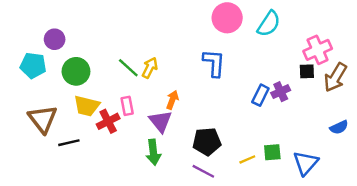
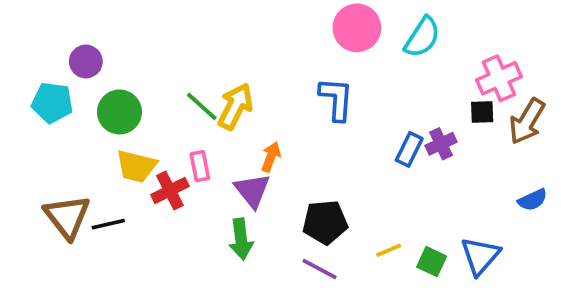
yellow arrow: (150, 68) -> (235, 106), size x1.4
brown triangle: (43, 119) -> (67, 217), moved
green square: (272, 152) -> (432, 262), moved, turned 30

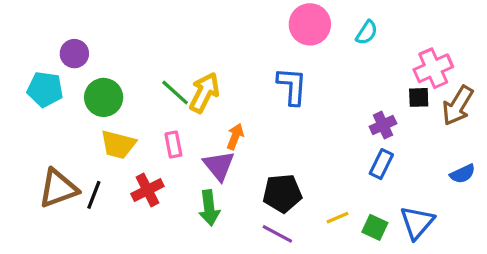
cyan semicircle: (422, 37) -> (367, 32), size x0.7
blue rectangle: (409, 149) -> (381, 164), moved
red cross: (170, 190) -> (147, 190), moved
brown triangle: (67, 217) -> (58, 188), turned 48
black line: (108, 224) -> (94, 195), turned -56

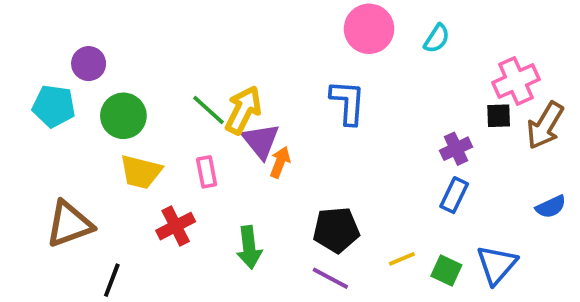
purple triangle: (219, 166) -> (261, 141), moved
black line: (94, 195) -> (112, 280), moved

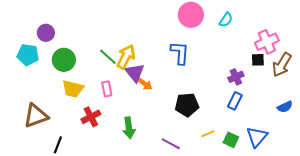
orange arrow: (280, 162) -> (145, 84), turned 105
black pentagon: (336, 230) -> (187, 105), moved

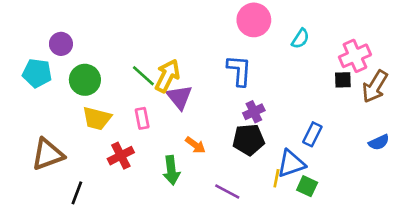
cyan semicircle: (226, 20) -> (300, 39), moved
purple cross: (236, 77) -> (254, 112), moved
orange arrow: (145, 84) -> (195, 145), moved
yellow line: (208, 134) -> (276, 178), turned -56
blue triangle: (257, 137) -> (291, 164), moved, turned 30

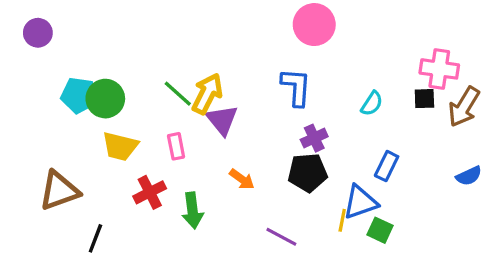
cyan semicircle: (300, 39) -> (372, 103), moved
purple circle: (61, 44) -> (38, 33), moved
pink cross: (355, 56) -> (439, 69), turned 32
cyan pentagon: (37, 73) -> (79, 95), moved
green arrow: (171, 170) -> (192, 210), moved

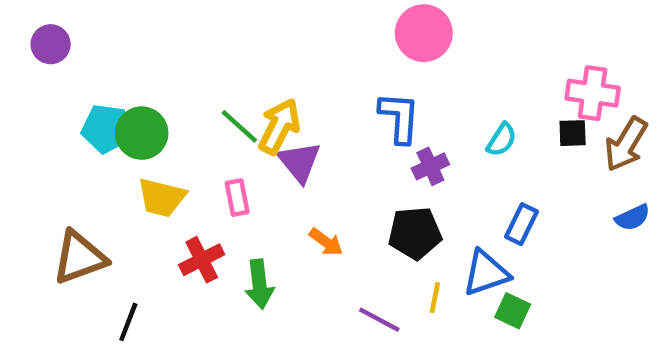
purple cross: (314, 138) -> (430, 166), moved
blue semicircle: (469, 176) -> (633, 217), moved
yellow line: (342, 220) -> (435, 297), moved

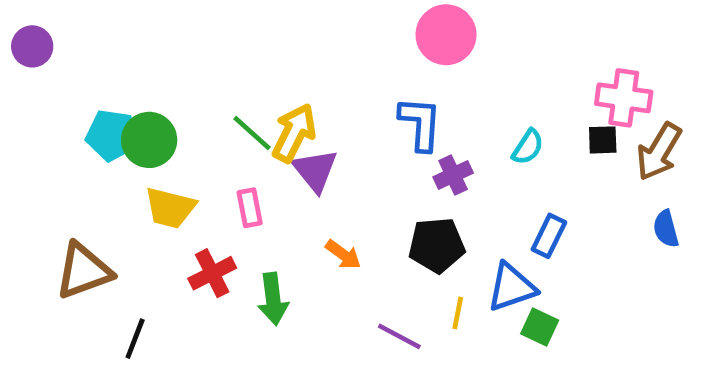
purple circle: (51, 44) -> (32, 46), moved
blue semicircle: (633, 217) -> (666, 229), turned 100

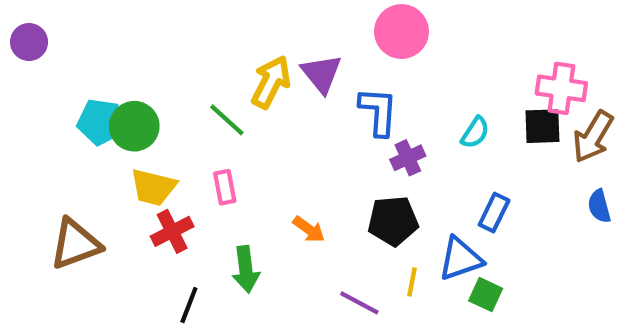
yellow arrow: (294, 133) -> (271, 82), moved
black square: (603, 140) -> (542, 126), size x1.4
purple triangle: (315, 170) -> (322, 74), moved
red cross: (212, 273) -> (172, 231), moved
black line: (135, 339) -> (189, 305), moved

